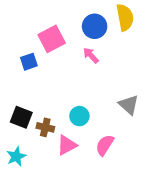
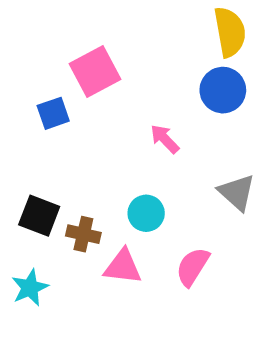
blue circle: (95, 26) -> (223, 90), moved
pink arrow: (91, 55) -> (165, 139), moved
pink triangle: (67, 145) -> (123, 267), turned 35

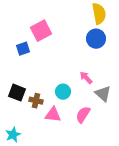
pink arrow: (165, 139) -> (86, 78), moved
gray triangle: (237, 192) -> (103, 94), moved
cyan star: (30, 288) -> (13, 135), moved

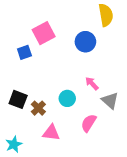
blue circle: (96, 39) -> (85, 42), moved
brown cross: (36, 101) -> (38, 108), turned 32
pink triangle: (53, 115) -> (51, 133), moved

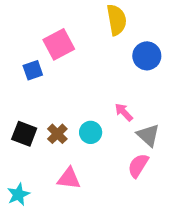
yellow semicircle: (106, 15) -> (117, 20), moved
blue circle: (85, 42) -> (147, 56), moved
brown cross: (38, 108) -> (57, 134), moved
pink semicircle: (89, 123) -> (138, 166), moved

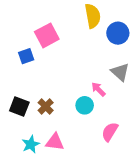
blue circle: (147, 56) -> (118, 33), moved
cyan circle: (91, 132) -> (85, 105), moved
gray triangle: (148, 135) -> (120, 72), moved
cyan star: (18, 194) -> (31, 144), moved

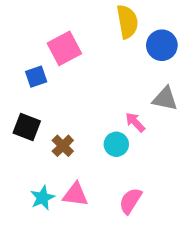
gray triangle: (120, 72) -> (165, 99), turned -30
black square: (19, 106) -> (27, 127), moved
pink semicircle: (110, 132) -> (130, 201), moved

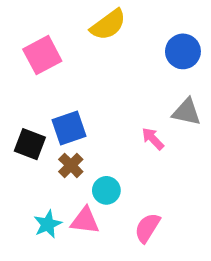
yellow semicircle: (127, 22) -> (108, 25), moved, turned 64
pink square: (64, 48) -> (42, 55), moved
blue square: (36, 77) -> (69, 128), moved, size x1.4
cyan circle: (116, 144) -> (106, 190), moved

